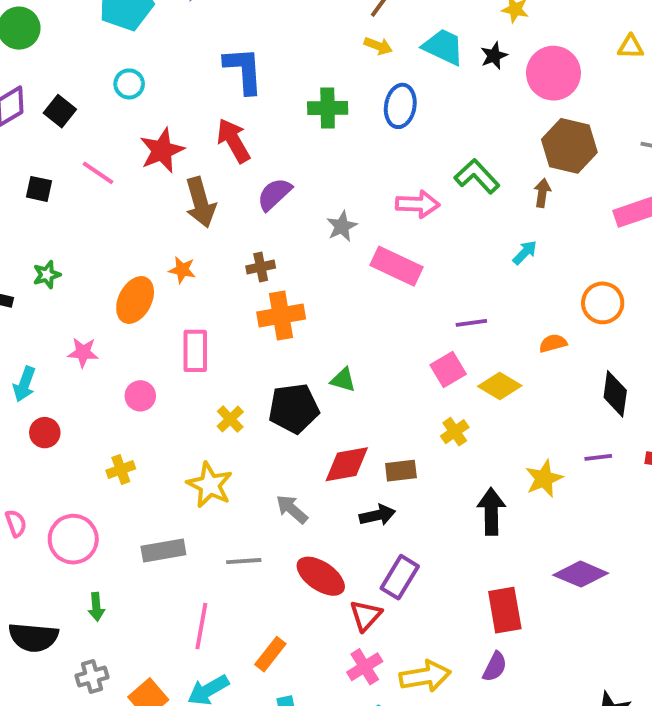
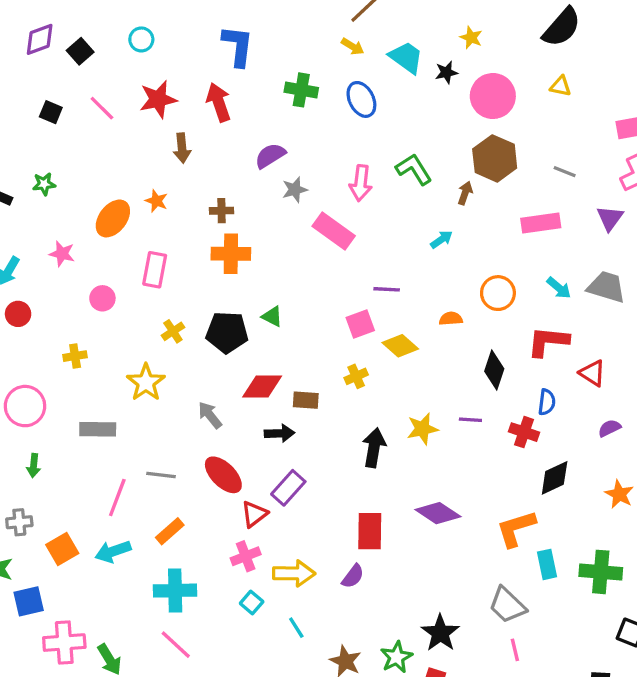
blue ellipse: (400, 106) -> (361, 99), turned -48
purple semicircle: (274, 194) -> (270, 156), moved
brown arrow: (201, 202) -> (182, 148), size x0.7
pink arrow: (418, 204) -> (361, 183), turned 84
gray line: (244, 561) -> (161, 475), moved

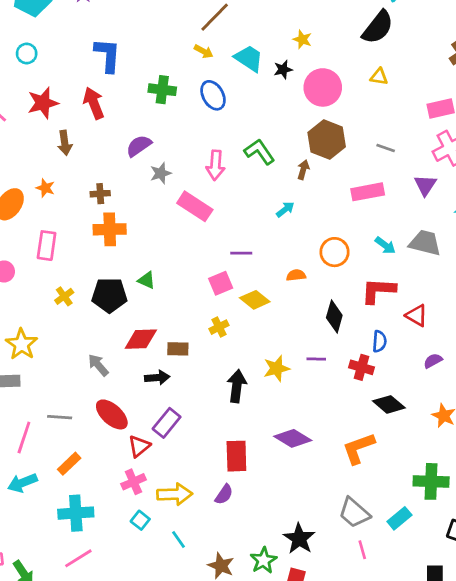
yellow star: (146, 382) -> (22, 344), moved
black diamond: (555, 478) -> (389, 404), turned 68
cyan rectangle: (547, 564) -> (399, 518), moved, turned 65
pink line: (176, 645) -> (78, 558), turned -72

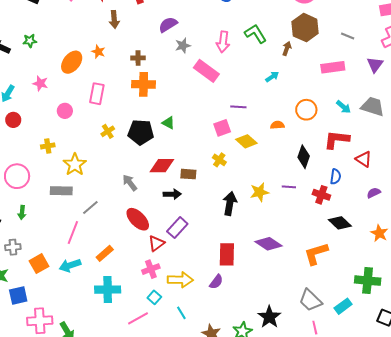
yellow cross: (219, 327) -> (219, 160), turned -32
gray line: (60, 417) -> (90, 207), moved, turned -48
pink line: (78, 558) -> (138, 318), moved

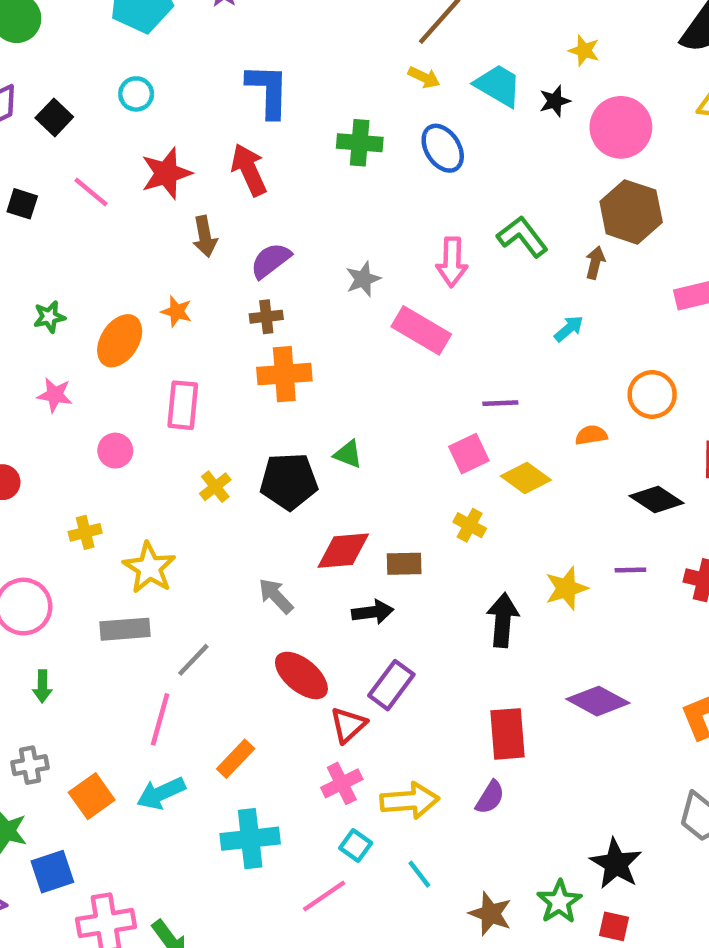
purple semicircle: (168, 25) -> (271, 261), moved
green star: (30, 41) -> (49, 317), moved
black diamond: (304, 157) -> (657, 499), turned -70

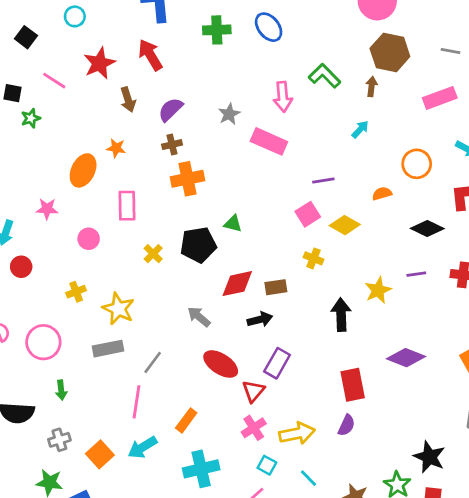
green star: (49, 317) -> (31, 118), moved

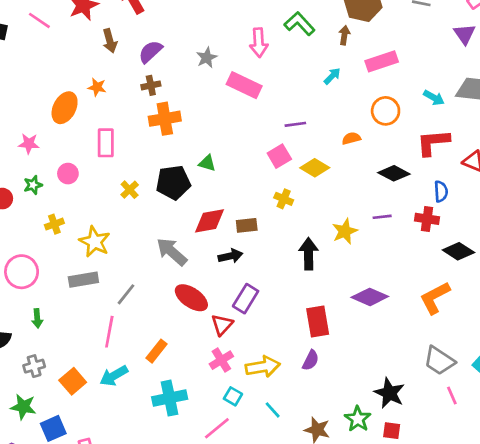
pink rectangle: (440, 98) -> (382, 61), moved
green star: (31, 118) -> (33, 185), moved
gray arrow: (199, 317) -> (172, 252), size x1.4

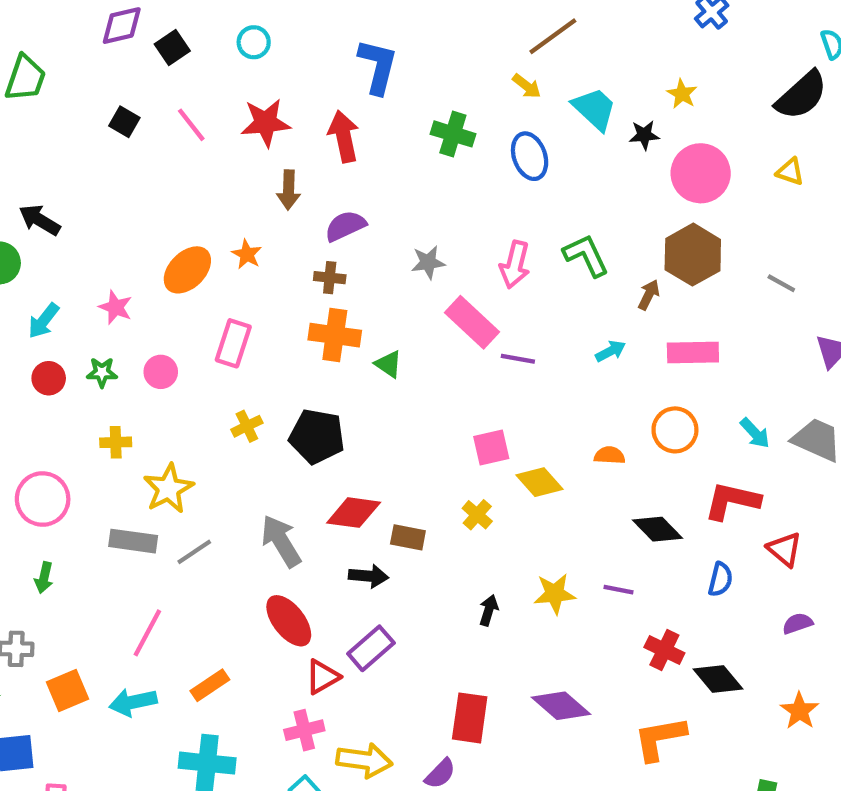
purple line: (295, 124) -> (518, 359), moved
green triangle: (207, 163) -> (388, 364), moved
red cross: (427, 219) -> (664, 650), moved
black arrow: (309, 254) -> (489, 610), size x0.6
gray line: (126, 294) -> (194, 552), moved

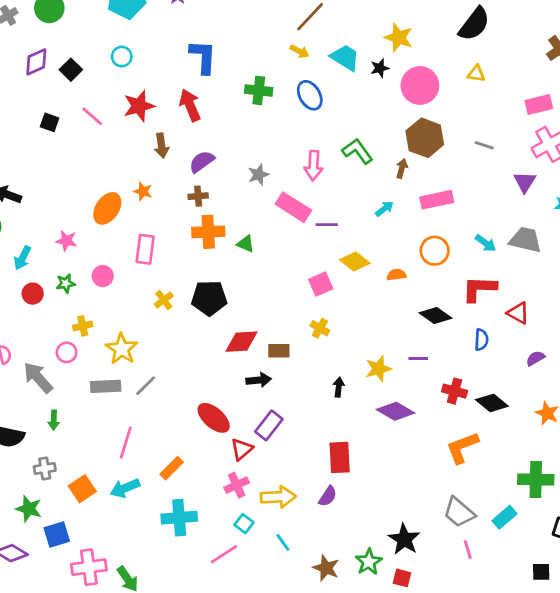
yellow star: (682, 94) -> (399, 38), size x1.5
yellow diamond: (540, 482) -> (355, 261), moved
pink circle: (43, 499) -> (67, 352), moved, size x0.6
gray arrow: (281, 541) -> (38, 378), moved
purple diamond: (561, 706) -> (396, 411), moved

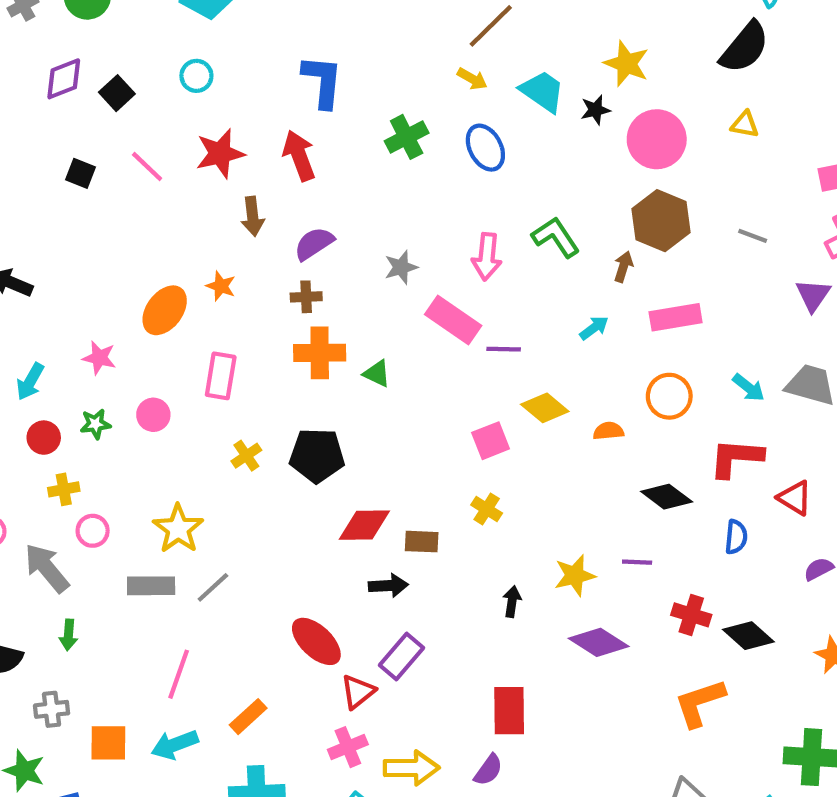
green cross: (259, 90) -> (407, 137), turned -36
yellow cross: (83, 326) -> (64, 489), moved
orange square: (82, 489) -> (108, 743), turned 32

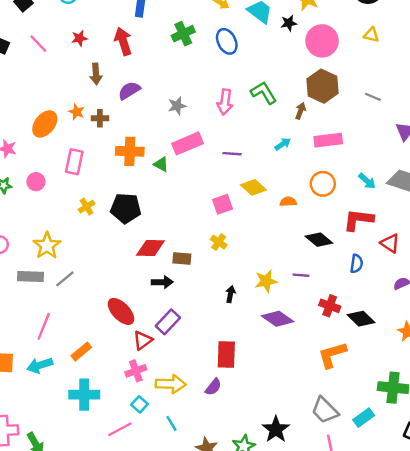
red star: (220, 153) -> (79, 38), size x0.6
brown cross: (306, 297) -> (100, 118), moved
pink rectangle: (453, 320) -> (187, 143), moved, turned -60

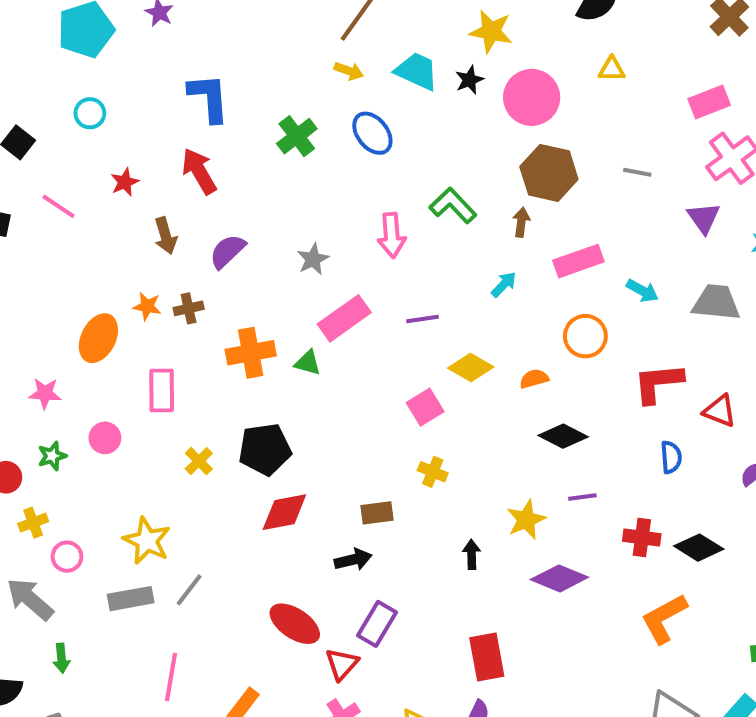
cyan arrow: (367, 181) -> (642, 291), moved
black diamond: (319, 240) -> (563, 436), moved
red diamond: (150, 248) -> (284, 512), moved

